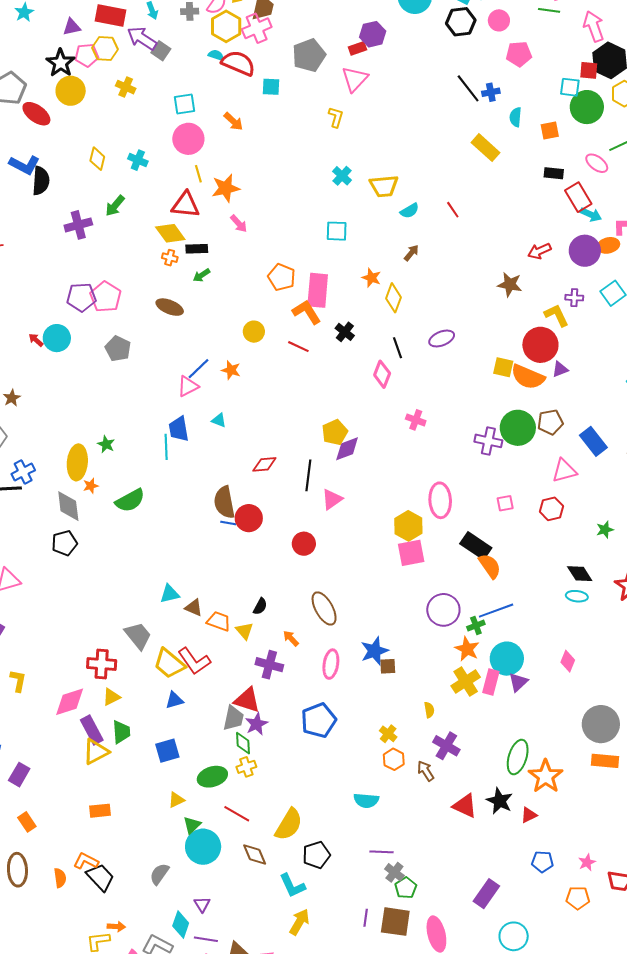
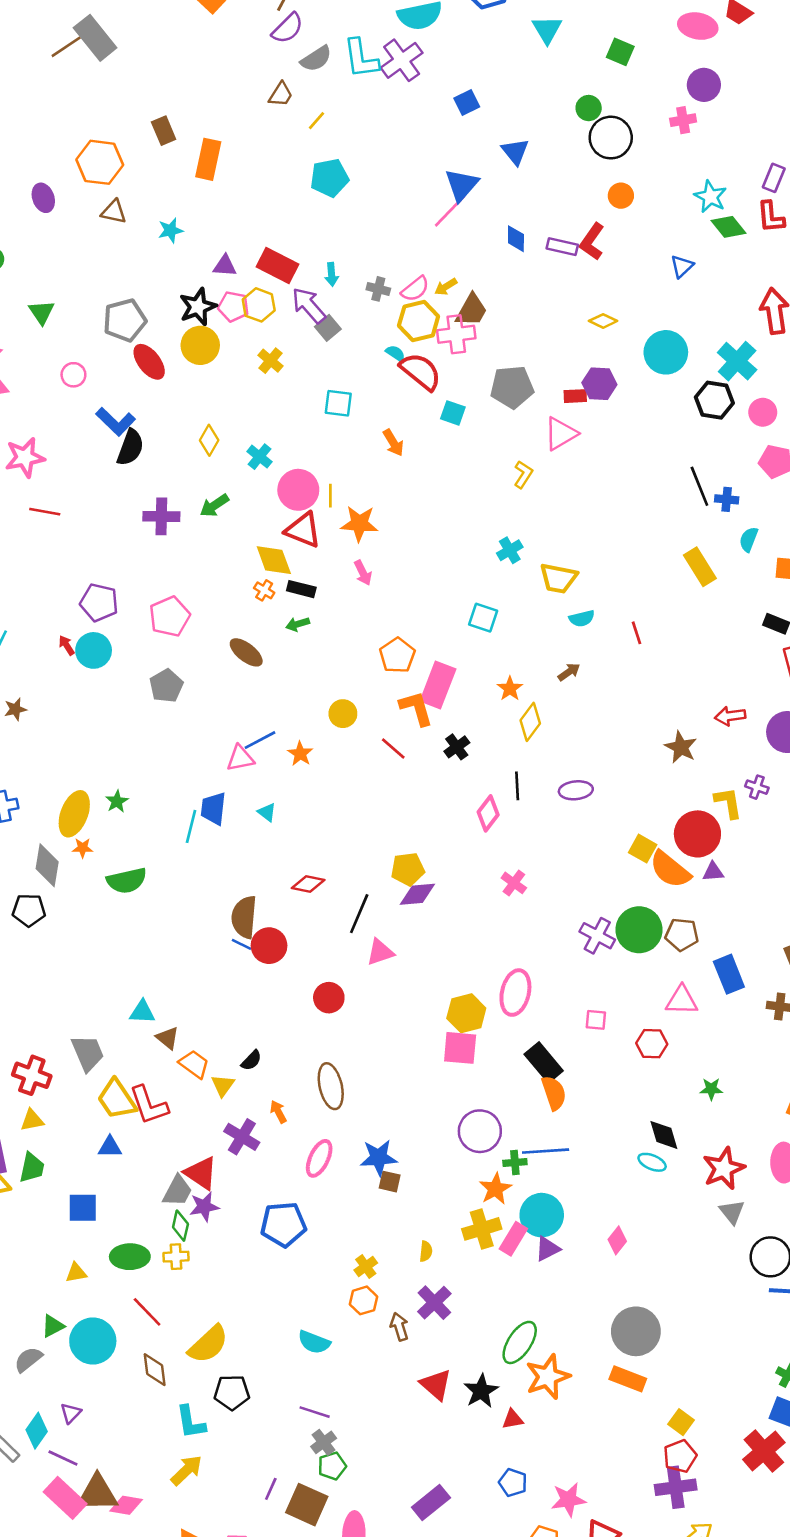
pink circle: (188, 139) -> (298, 490), moved
purple pentagon: (81, 297) -> (99, 602), moved
green triangle: (192, 825) -> (53, 1326), moved
pink star: (587, 862) -> (568, 1500), size x1.5

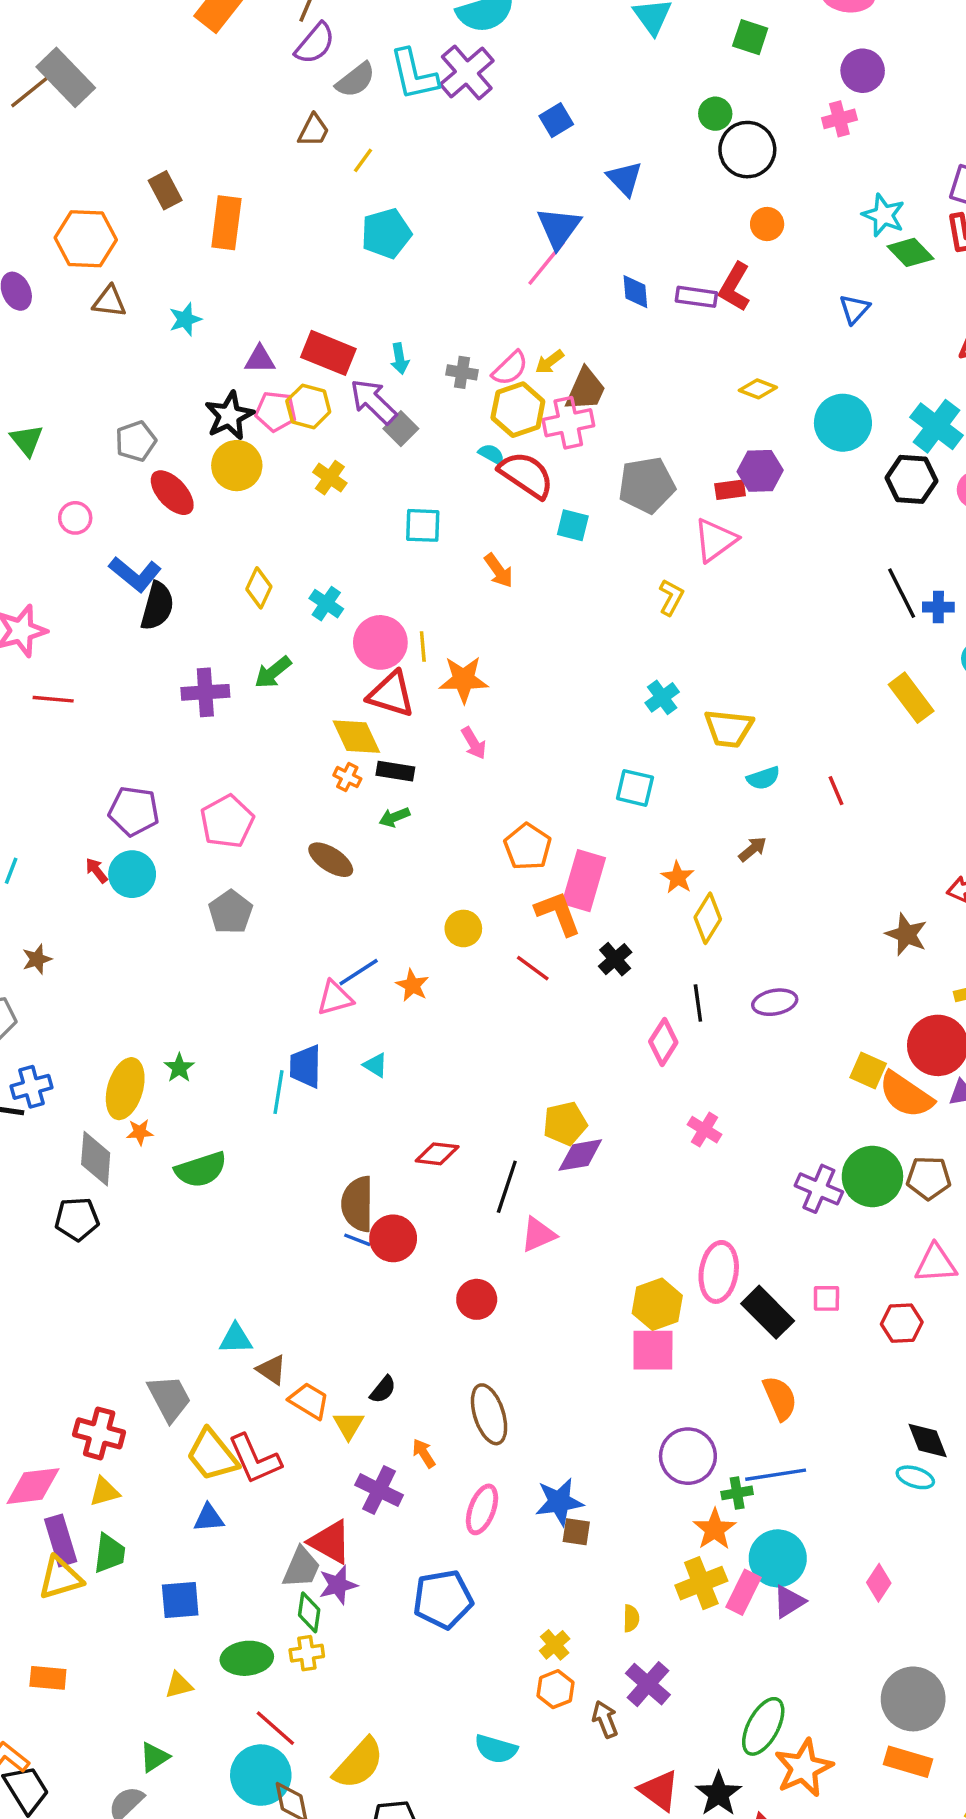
gray pentagon: (125, 320) -> (136, 441), size x0.7
black rectangle: (544, 1062) -> (768, 1312), moved
cyan circle: (93, 1341) -> (261, 1775), moved

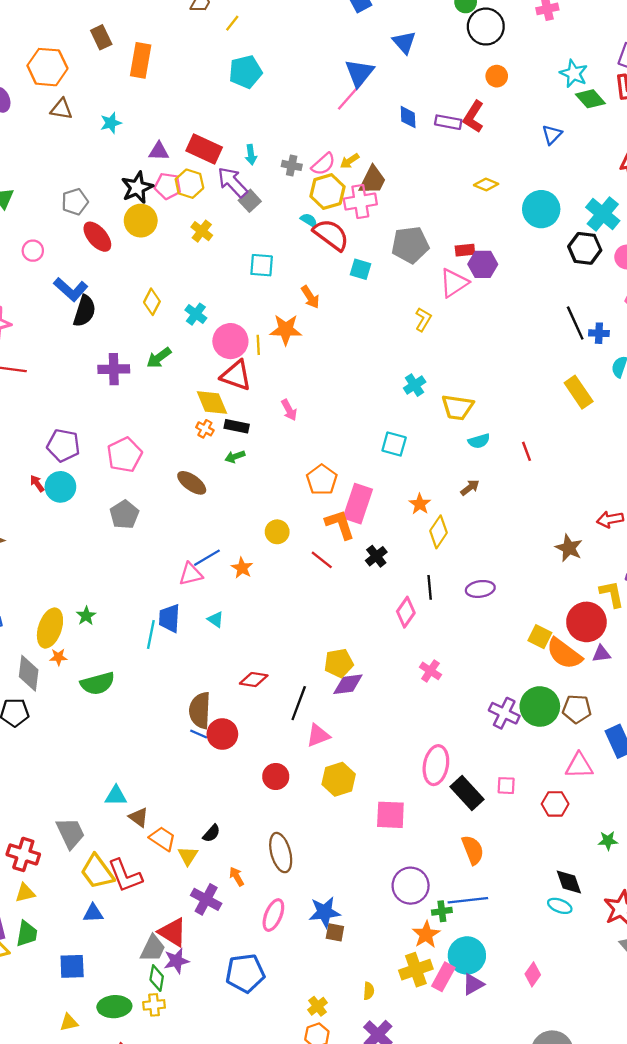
purple hexagon: (760, 471) -> (483, 264), moved
orange star: (464, 679) -> (286, 330), moved
yellow hexagon: (657, 1304) -> (339, 779), moved

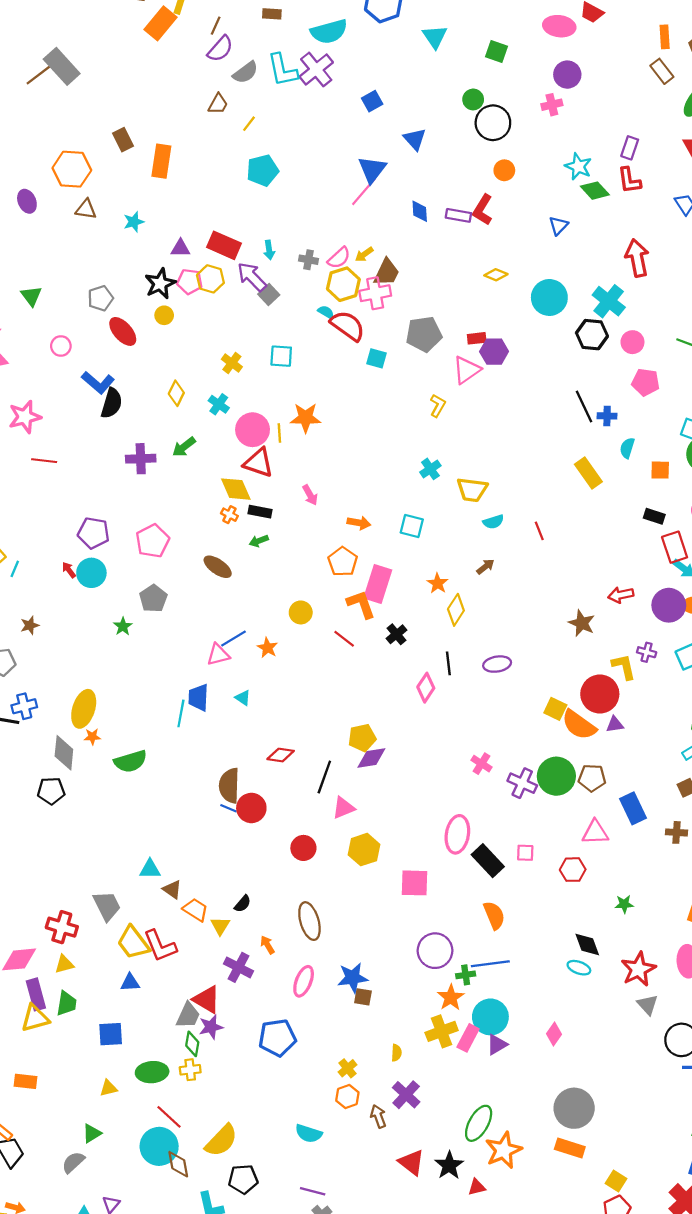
yellow circle: (141, 221) -> (164, 315), size x0.6
yellow cross: (202, 231) -> (232, 363), moved
orange arrow: (310, 297) -> (359, 523), moved, turned -45
green star: (86, 616) -> (123, 626), moved
pink cross: (430, 671) -> (481, 764), moved

